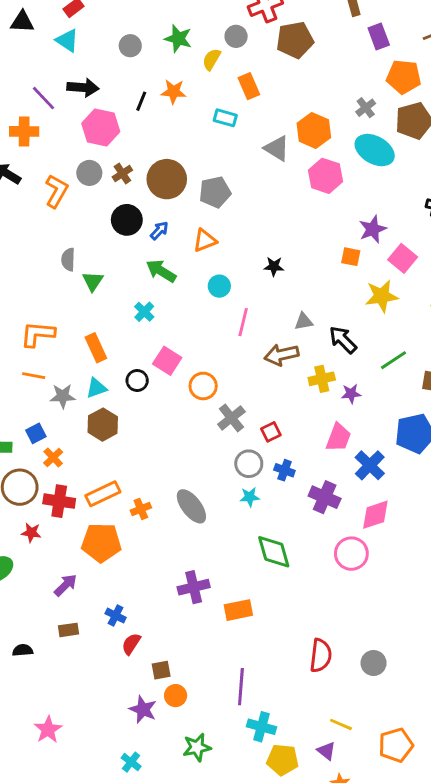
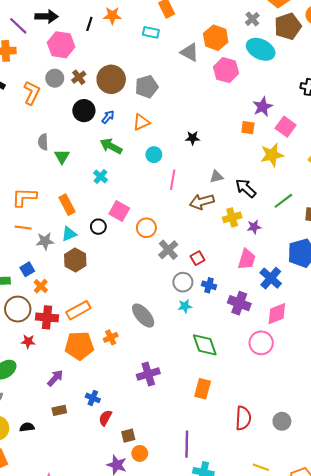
orange cross: (141, 509) -> (111, 337), moved
orange rectangle: (238, 610) -> (203, 389), moved, turned -60

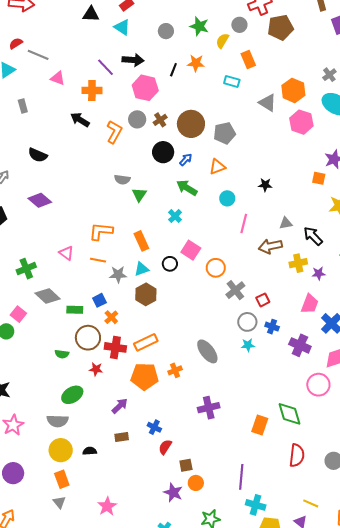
gray semicircle: (43, 142) -> (122, 180), turned -84
green diamond: (205, 345) -> (289, 414), moved

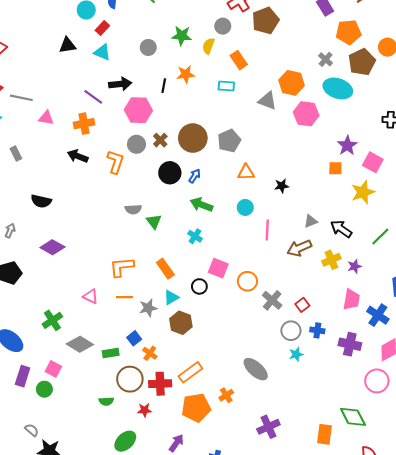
orange triangle: (217, 167) -> (246, 172), moved, turned 30

